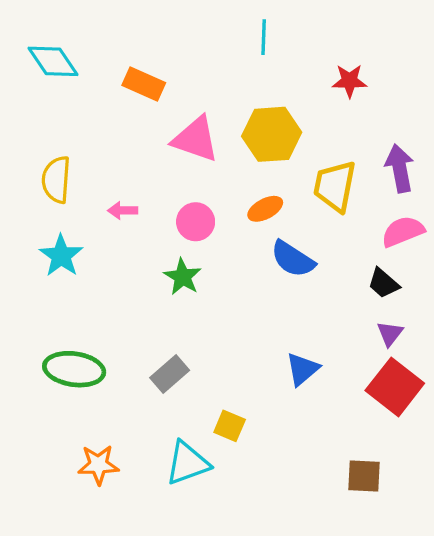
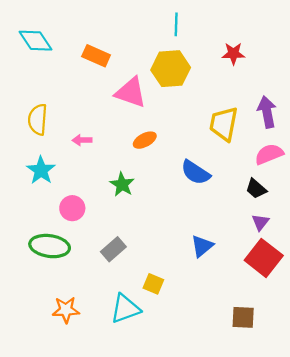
yellow hexagon: (272, 134) -> (171, 69), moved
orange ellipse: (265, 209) -> (145, 140), moved
pink circle: (196, 222) -> (72, 208), moved

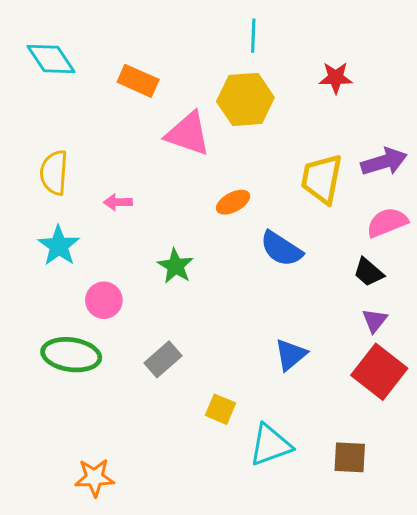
purple arrow: (267, 112) -> (384, 162), turned 84
orange ellipse: (145, 140) -> (233, 202), moved
cyan triangle: (125, 309) -> (270, 445), moved
orange star: (66, 310) -> (95, 478), moved

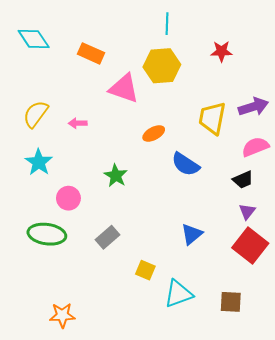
yellow semicircle: (54, 173) -> (36, 114), turned 32
pink arrow: (118, 202) -> (78, 123), moved
black trapezoid: (368, 272) -> (243, 180), turned -65

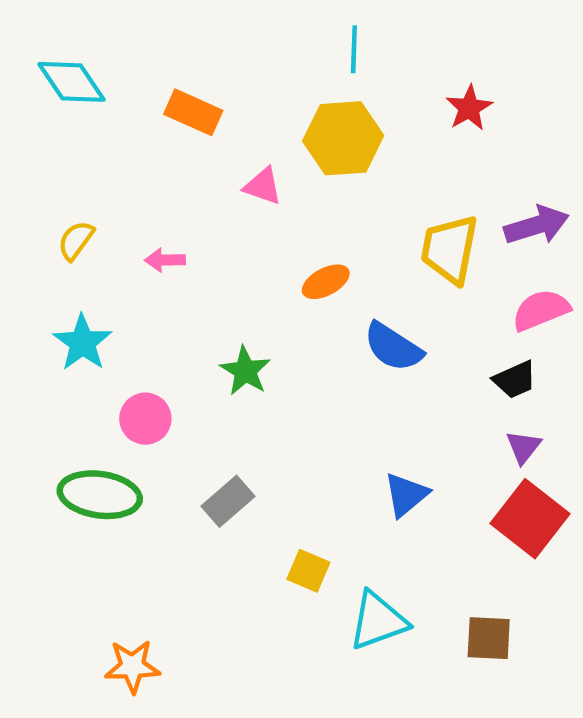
red star: (221, 51) -> (469, 108), turned -30
pink triangle: (124, 88) -> (263, 186), size x0.6
yellow semicircle: (36, 114) -> (76, 240), size x0.7

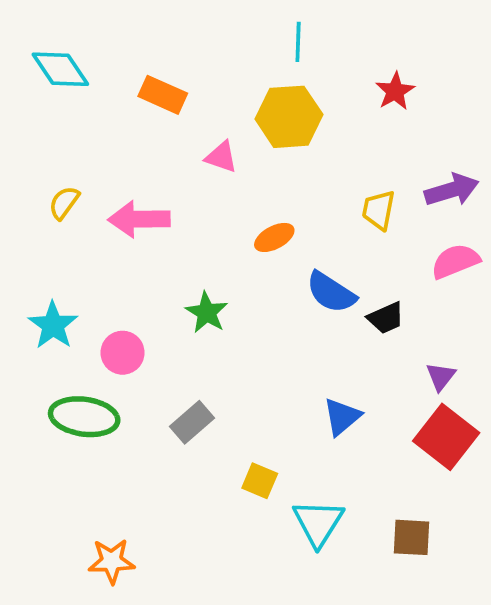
yellow trapezoid: (450, 249) -> (379, 210), size x0.7
pink arrow: (165, 260) -> (139, 219), size x1.8
cyan star: (82, 343) -> (53, 325), moved
black trapezoid: (515, 380) -> (386, 318), moved
cyan triangle: (378, 621) -> (318, 523), turned -38

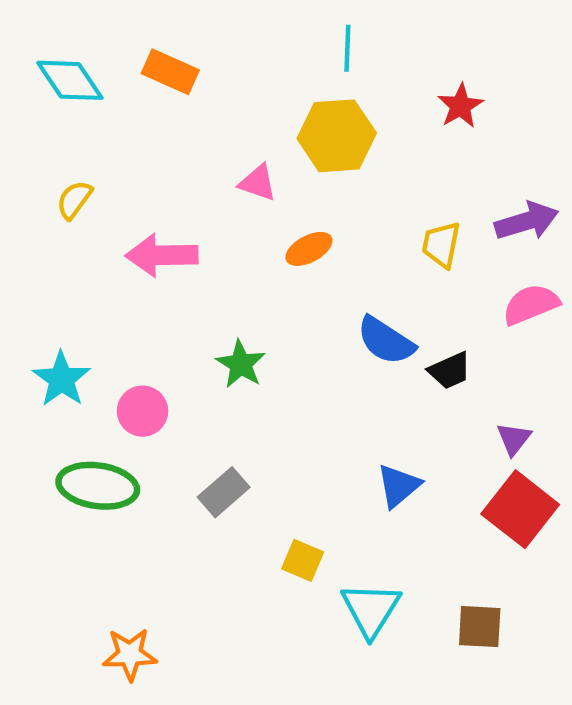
orange rectangle: (163, 95) -> (170, 72), moved
yellow semicircle: (64, 203) -> (74, 200), moved
orange ellipse: (274, 237) -> (309, 249), moved

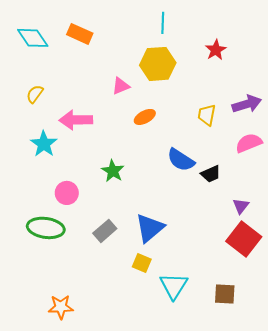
pink triangle: (258, 183) -> (121, 86), turned -42
cyan star: (61, 379) -> (44, 144), moved
blue triangle: (399, 486) -> (150, 228), moved, size x1.4

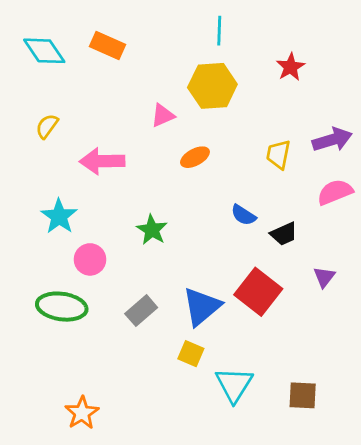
cyan star: (44, 144) -> (59, 216), moved
blue semicircle: (181, 160) -> (243, 215), size x0.7
red square: (244, 239) -> (258, 292), moved
orange star: (61, 307) -> (82, 413), turned -30

